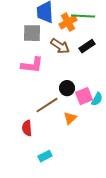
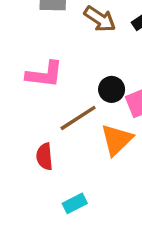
pink L-shape: (32, 65) -> (44, 74), moved
orange triangle: (70, 118) -> (117, 140), size x1.5

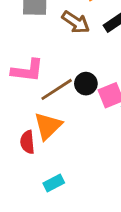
brown line: (78, 118) -> (57, 89), moved
orange triangle: (117, 140) -> (48, 126), moved

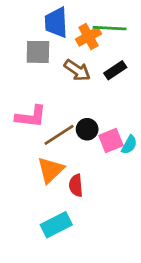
red semicircle: (27, 142) -> (76, 185), moved
cyan rectangle: (54, 183) -> (56, 225), size x1.5

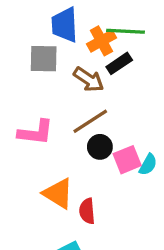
black rectangle: (115, 70) -> (119, 63), moved
brown line: (59, 135) -> (90, 121), moved
orange triangle: (51, 170) -> (58, 193), turned -44

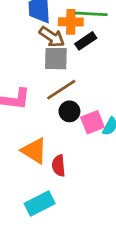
orange cross: (101, 41) -> (71, 22), turned 30
gray square: (44, 59) -> (56, 59), moved
brown arrow: (89, 79) -> (52, 37), moved

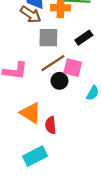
brown arrow: (52, 37) -> (31, 14), moved
black rectangle: (86, 41) -> (84, 38), moved
pink square: (92, 122) -> (73, 68), moved, turned 36

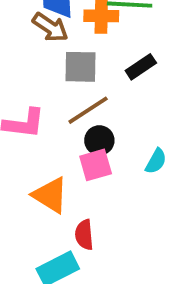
pink square: (73, 68) -> (96, 165), moved, turned -30
red semicircle: (51, 125) -> (84, 235), moved

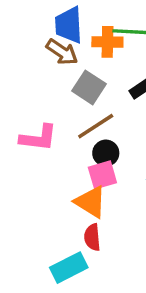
gray square: (80, 67) -> (89, 87), turned 32
orange triangle: (50, 195) -> (91, 202), moved

